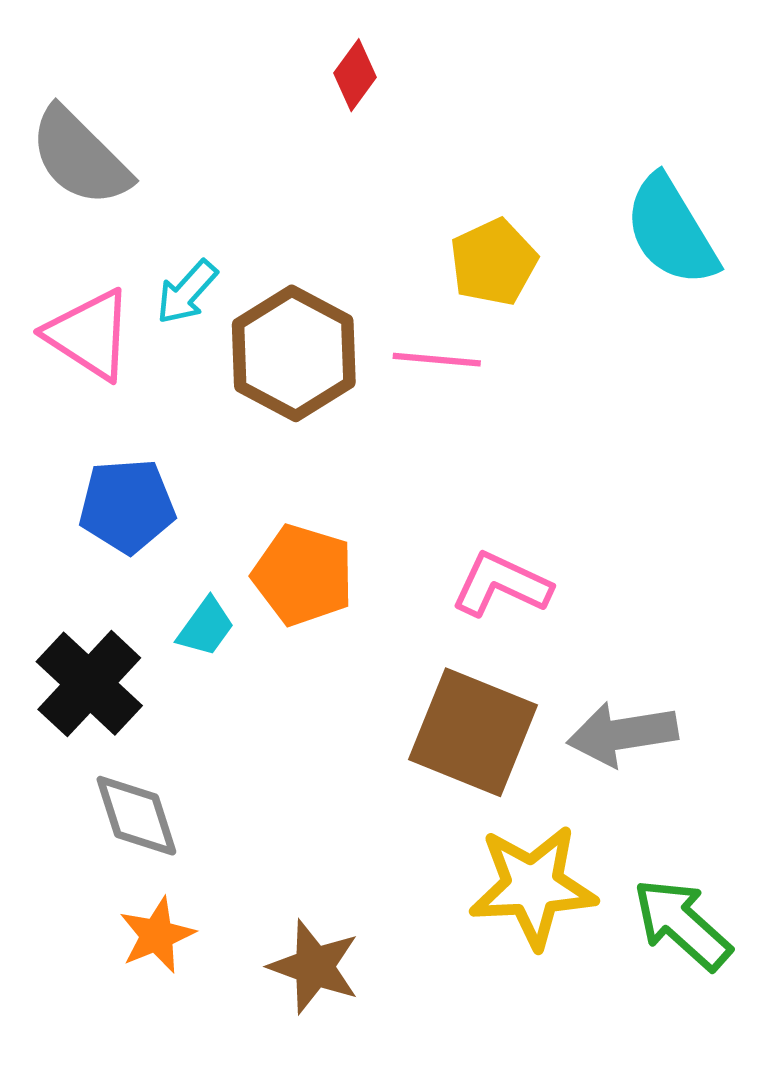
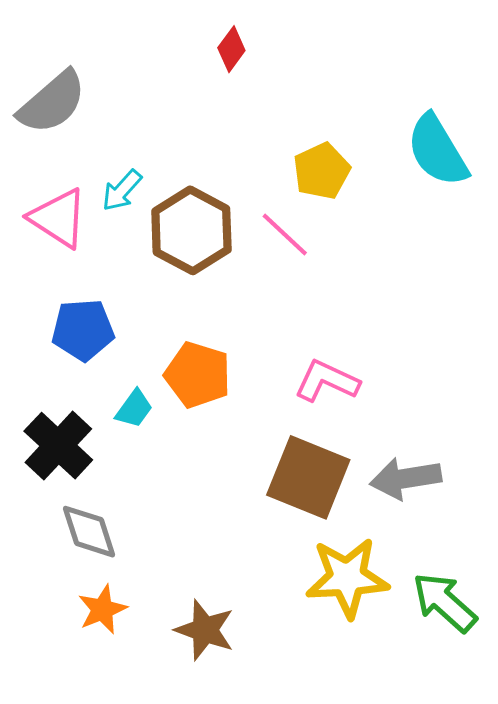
gray semicircle: (80, 157) -> (52, 102), turned -86
pink line: (437, 360) -> (285, 235), turned 38

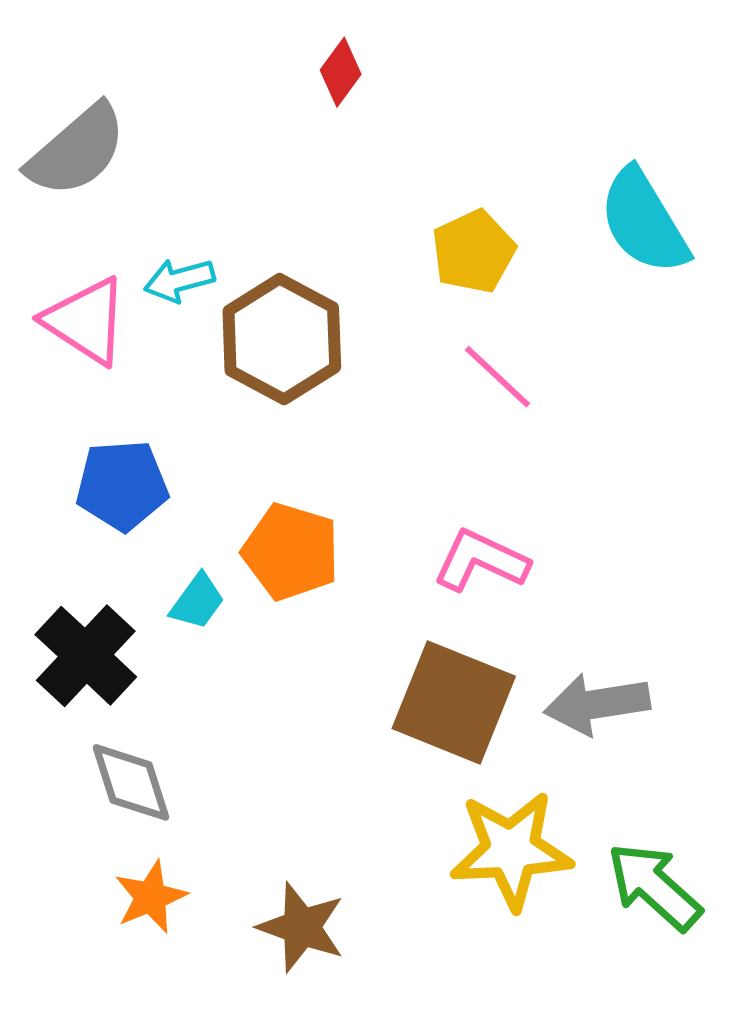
cyan arrow: (122, 190) -> (179, 280), turned 33
pink line: (285, 235) -> (497, 377), moved

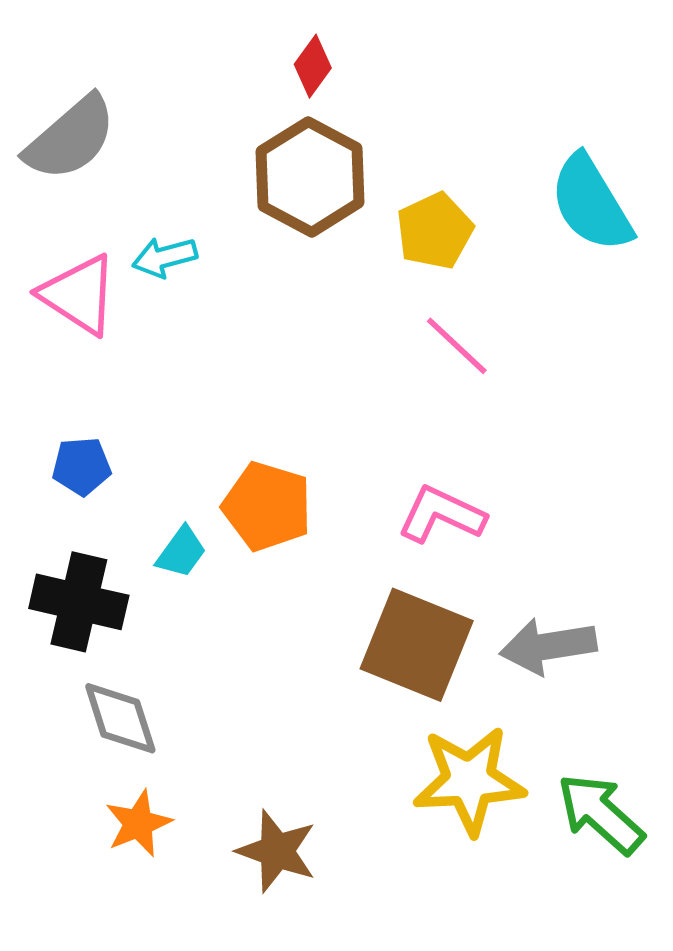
brown hexagon: (282, 339) -> (310, 177), moved
blue pentagon: (122, 485) -> (82, 466), moved, size x0.7
black cross: (86, 656) -> (79, 602), turned -30

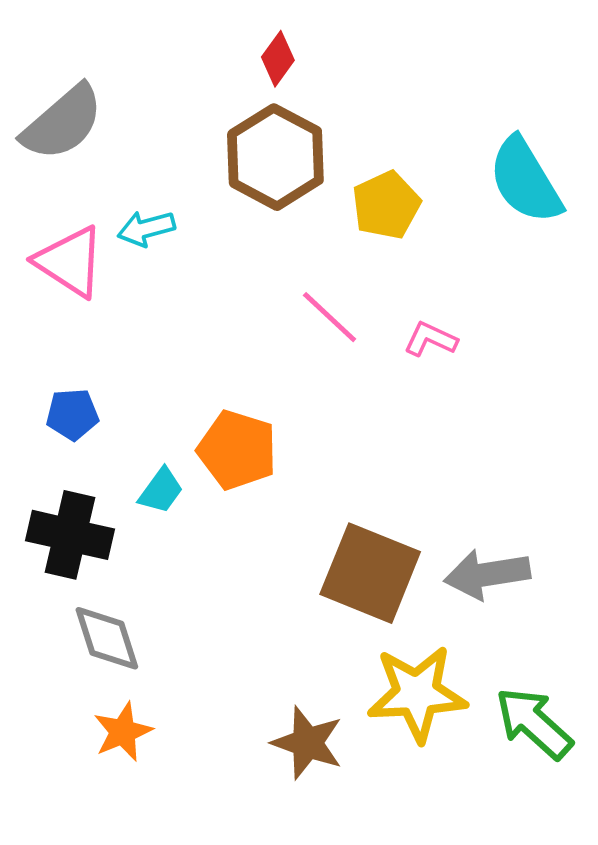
pink line: (457, 346) -> (330, 317), moved
pink L-shape: (442, 515) -> (431, 339), moved, size x0.7
brown star: (277, 851) -> (307, 743), moved

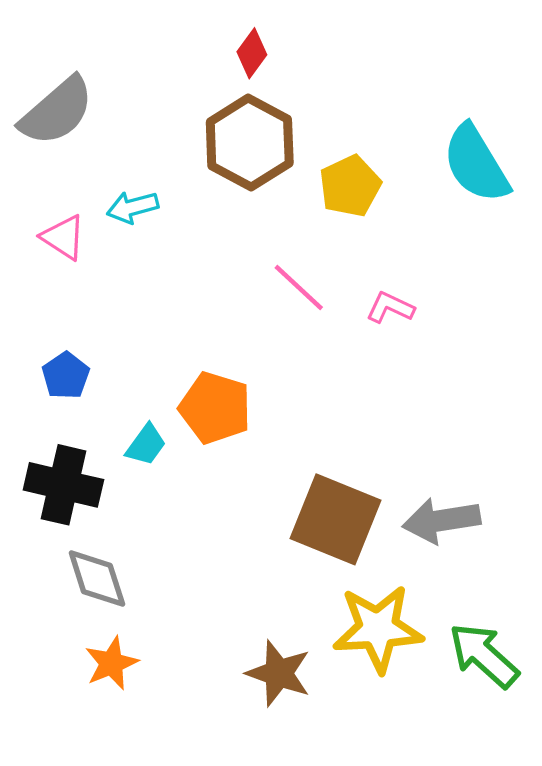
pink triangle: (70, 262) -> (63, 237), size x0.7
blue pentagon: (72, 414) -> (66, 376), turned -30

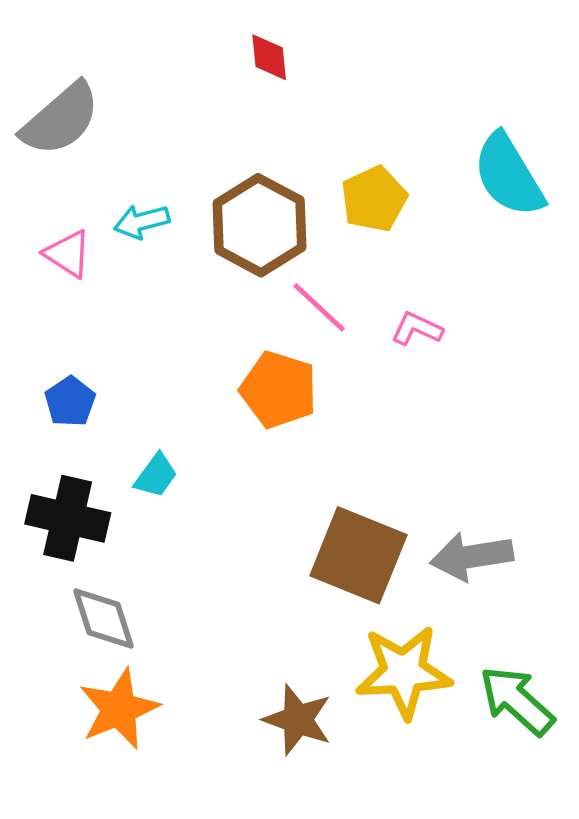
red diamond: (252, 53) -> (269, 57), turned -42
brown hexagon: (250, 143) -> (260, 225), moved
orange pentagon: (215, 408) -> (279, 390), moved
orange star: (111, 663) -> (119, 709), size x1.4

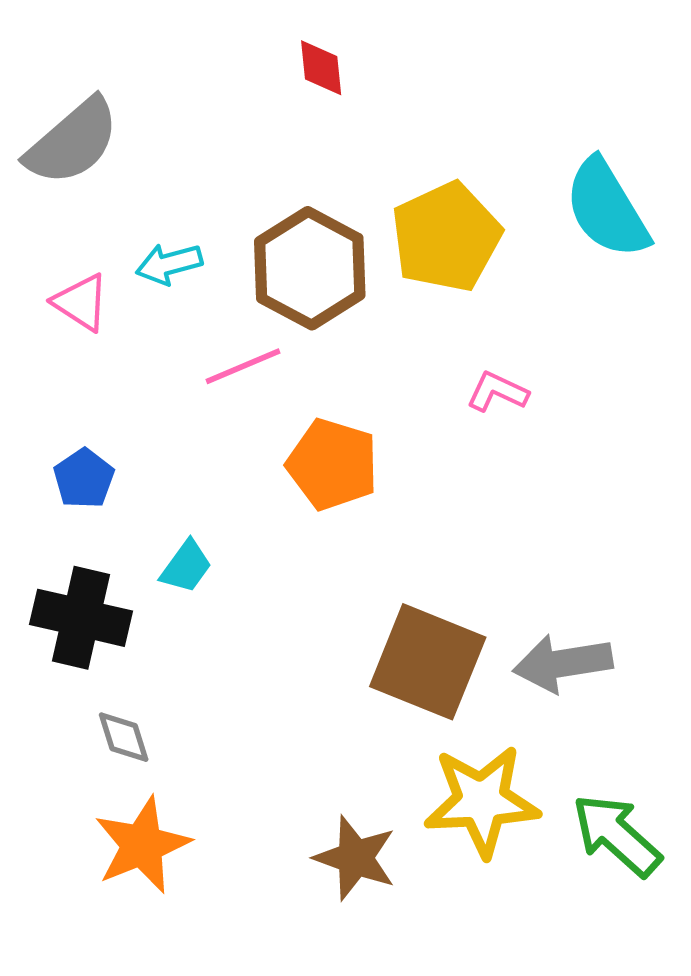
yellow pentagon: (374, 199) -> (446, 237), size x1.4
pink line: (319, 307) -> (243, 366), moved, turned -66
gray diamond: (103, 618) -> (124, 737), size x0.7

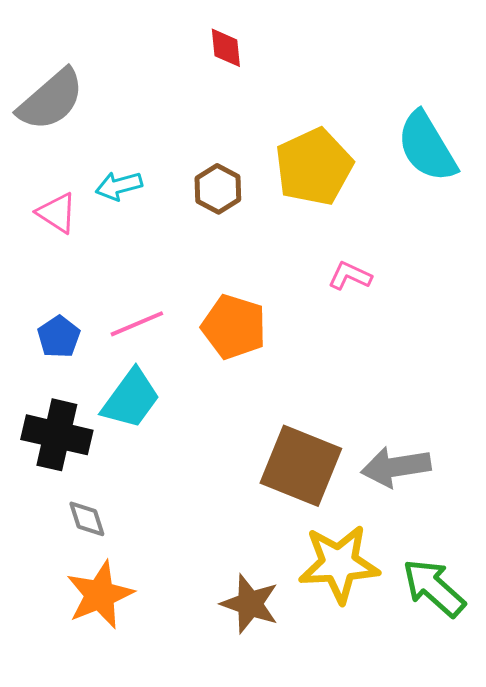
brown hexagon: (310, 268) -> (218, 189), size x0.6
pink line: (243, 366) -> (137, 324), moved
cyan trapezoid: (186, 567) -> (131, 399), size x1.6

